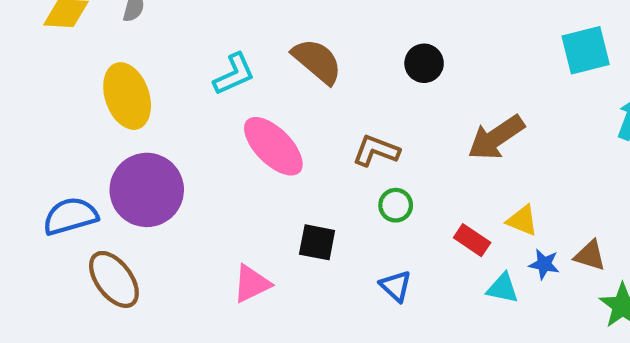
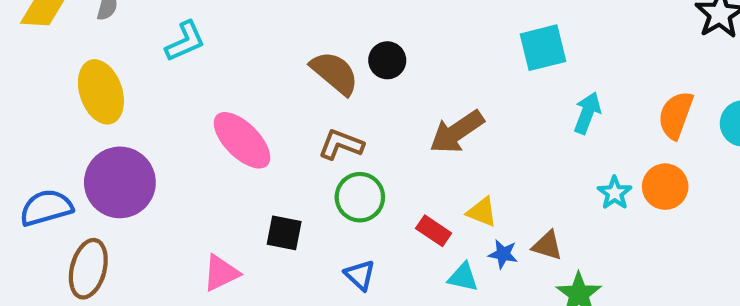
brown semicircle: (317, 61) -> (335, 73), moved
cyan L-shape: (234, 74) -> (185, 41), moved
green circle: (396, 205) -> (360, 197), size x1.5
brown ellipse: (114, 279) -> (88, 269), turned 52

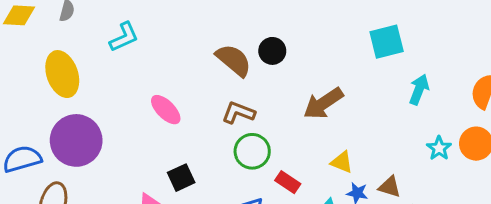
pink ellipse: (242, 140) -> (166, 110), size x0.7
red rectangle: (434, 231) -> (288, 182), moved
black square: (284, 233) -> (181, 178), moved, turned -36

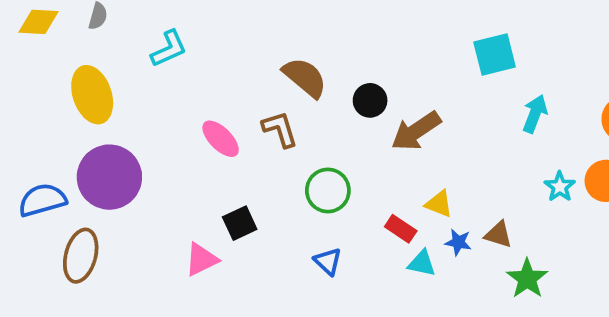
black circle: (272, 51) -> (370, 100), moved
brown L-shape: (238, 113) -> (280, 129), moved, turned 52
red rectangle: (288, 182) -> (401, 229), moved

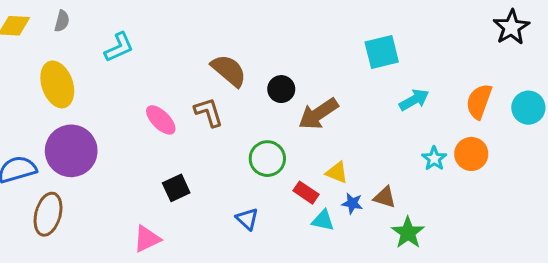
cyan arrow: (535, 114) -> (414, 100), turned 40
green circle: (328, 190) -> (267, 159), moved
pink triangle: (201, 259) -> (147, 239), moved

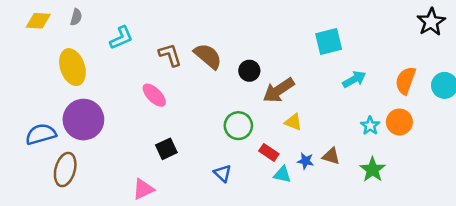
brown L-shape: (209, 112) -> (170, 55), moved
yellow triangle: (337, 172) -> (293, 122), moved
green star: (408, 233) -> (373, 170), moved

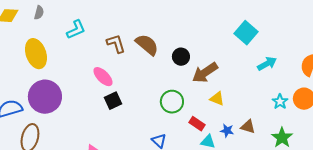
cyan square: (329, 41) -> (246, 33), turned -35
black square: (166, 149) -> (113, 101), moved

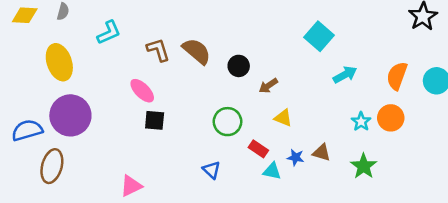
brown arrow: (205, 73) -> (268, 86), size x0.6
black square: (113, 101) -> (155, 120), turned 30

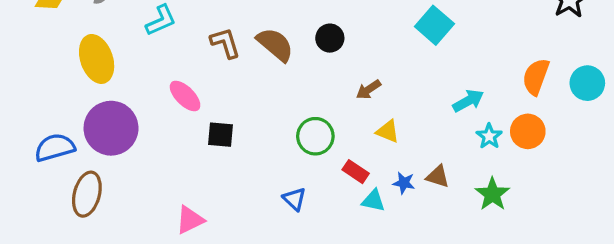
black circle: (239, 66) -> (330, 38), moved
cyan arrow: (345, 75) -> (468, 101), moved
pink ellipse: (142, 91) -> (185, 96), moved

